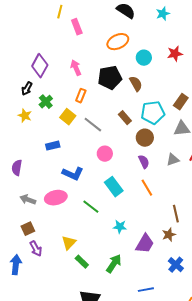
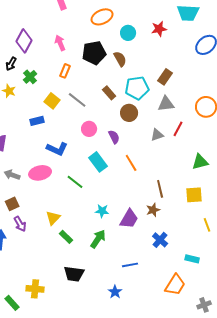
yellow square: (68, 117) -> (52, 101), moved
purple semicircle: (144, 162) -> (114, 137), moved
cyan star: (120, 227) -> (102, 211), moved

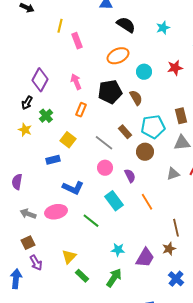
brown rectangle: (165, 77) -> (181, 116), turned -49
gray line: (77, 100) -> (104, 143), moved

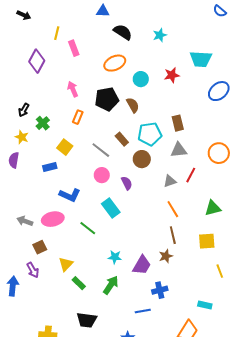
purple diamond: (40, 80) -> (37, 61), moved
purple semicircle: (17, 182) -> (14, 160), moved
orange line: (147, 202) -> (173, 209), moved
brown square: (28, 243) -> (40, 247), moved
blue cross: (176, 279) -> (160, 290), moved, turned 35

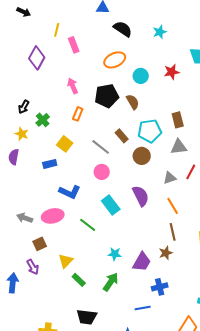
purple semicircle: (127, 183) -> (141, 196), moved, size x1.5

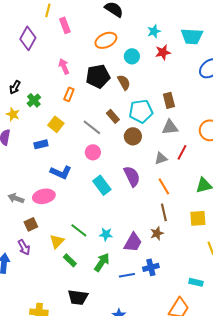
cyan star: (160, 32) -> (154, 31), moved
green line: (88, 225) -> (79, 230), moved
blue line: (143, 308) -> (127, 275), moved

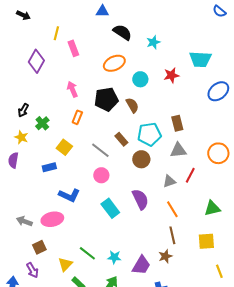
cyan star: (154, 31) -> (153, 42), moved

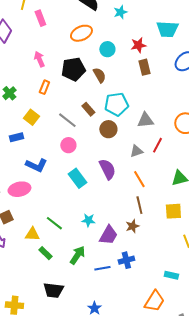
brown rectangle: (177, 123) -> (144, 67), moved
cyan star: (114, 257) -> (88, 220), moved
yellow triangle: (65, 264) -> (32, 234), turned 49

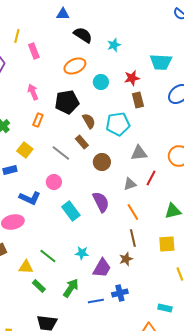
brown semicircle: (99, 75) -> (89, 121), moved
cyan pentagon: (116, 104) -> (118, 124), moved
pink circle: (68, 145) -> (54, 182), moved

